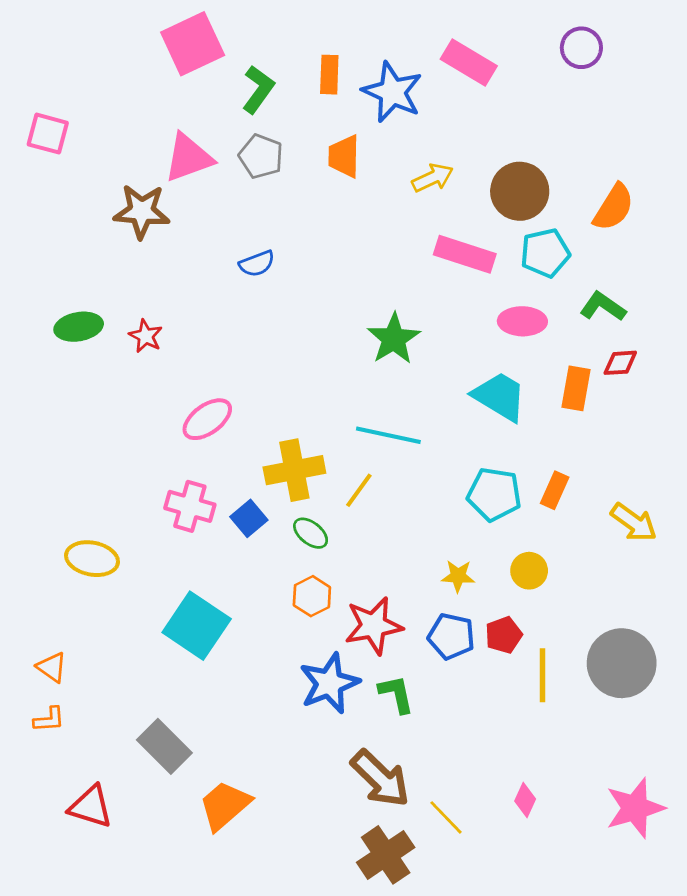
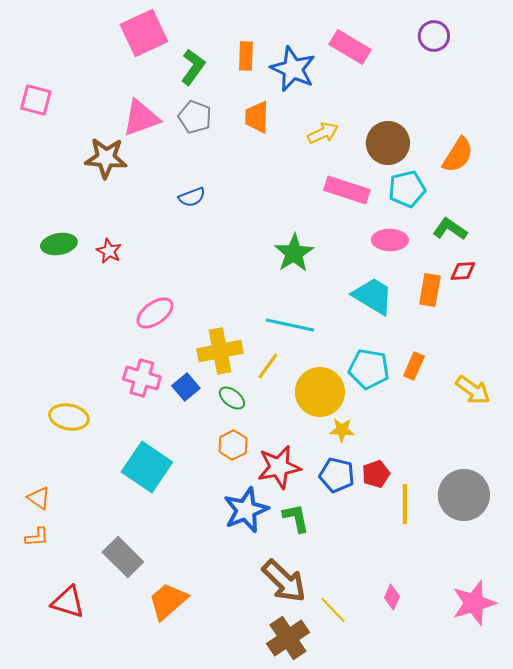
yellow circle: (529, 571) -> (320, 392), moved, size x1.8

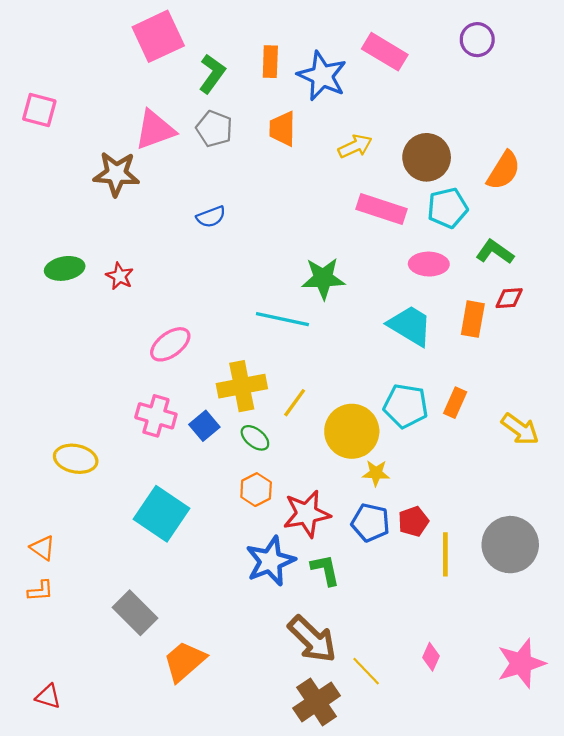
green star: (294, 253) -> (323, 278), turned 30
cyan line: (290, 325) -> (282, 319), moved
red triangle: (68, 602) -> (48, 696), moved, size x0.7

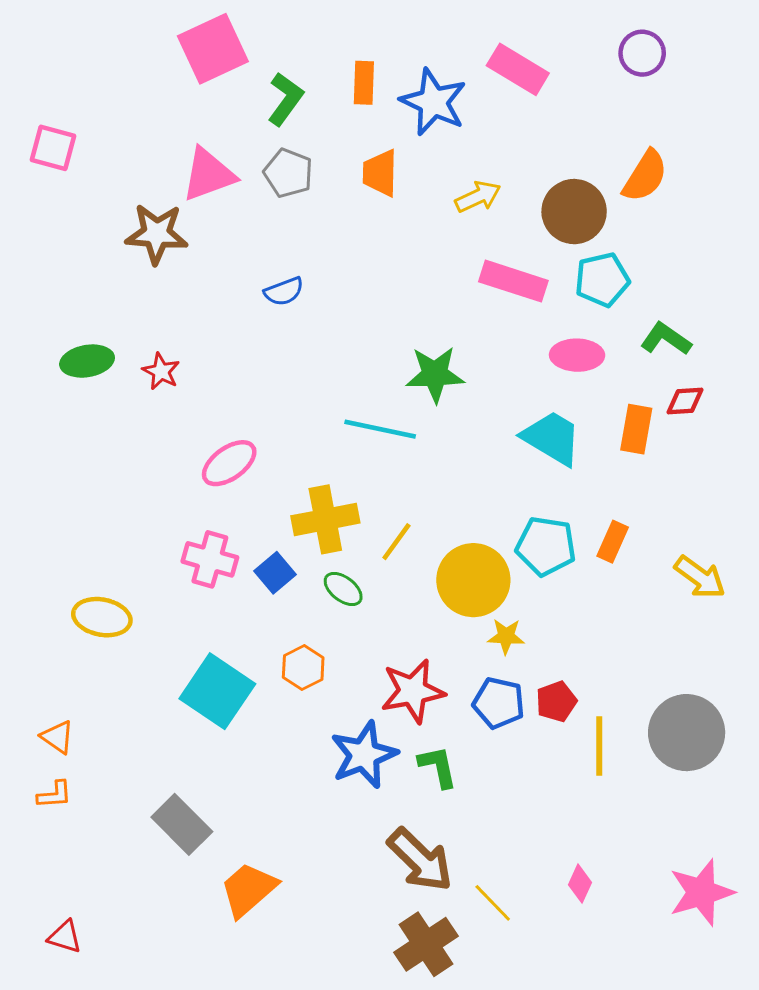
orange semicircle: (504, 171) -> (645, 176), moved
orange hexagon: (256, 490) -> (303, 667), moved

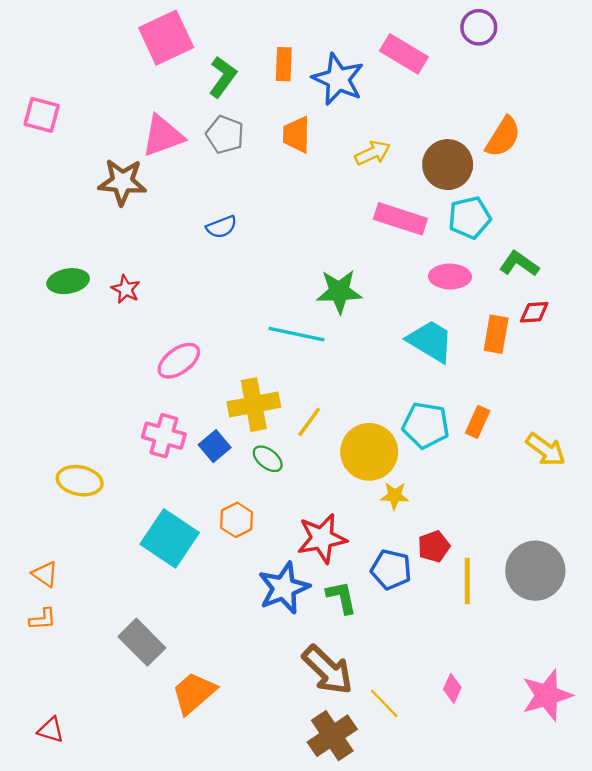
purple circle: (642, 53) -> (479, 27), moved
blue pentagon: (499, 703) -> (391, 570), moved

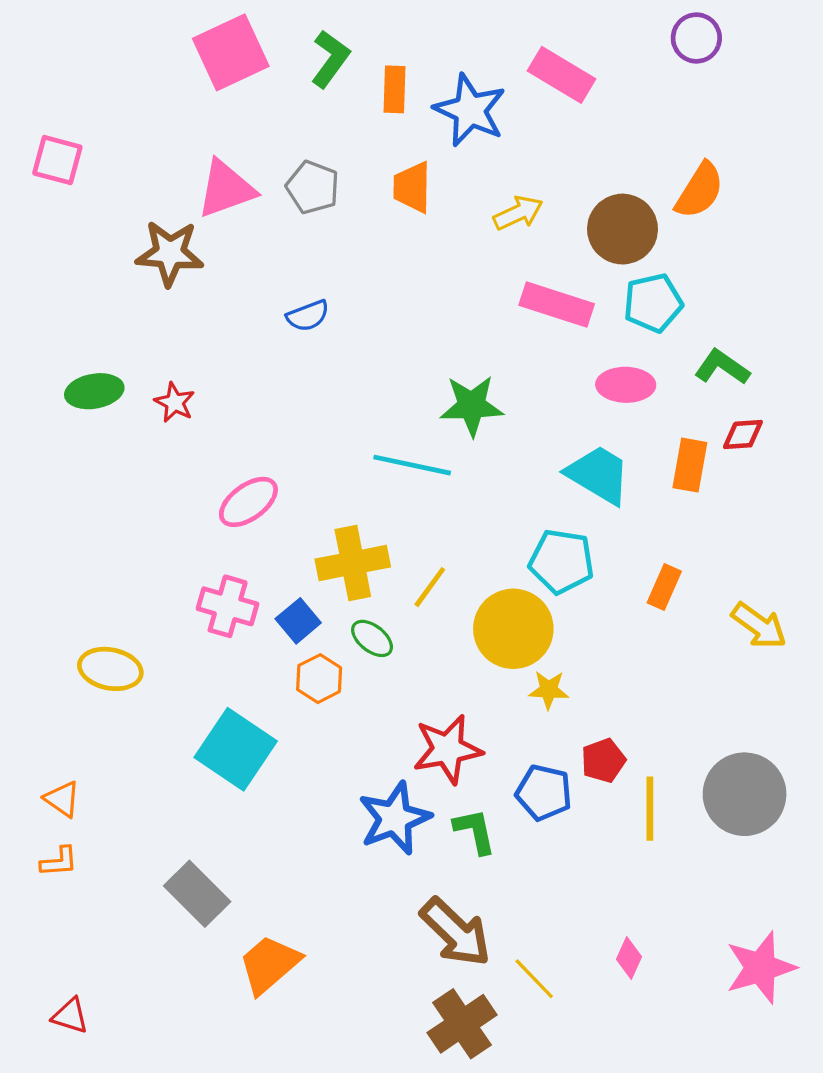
purple circle: (479, 27) -> (696, 38), moved
green L-shape: (223, 77) -> (330, 59), moved
cyan pentagon: (426, 425) -> (562, 561), moved
orange hexagon: (237, 520) -> (319, 679), moved

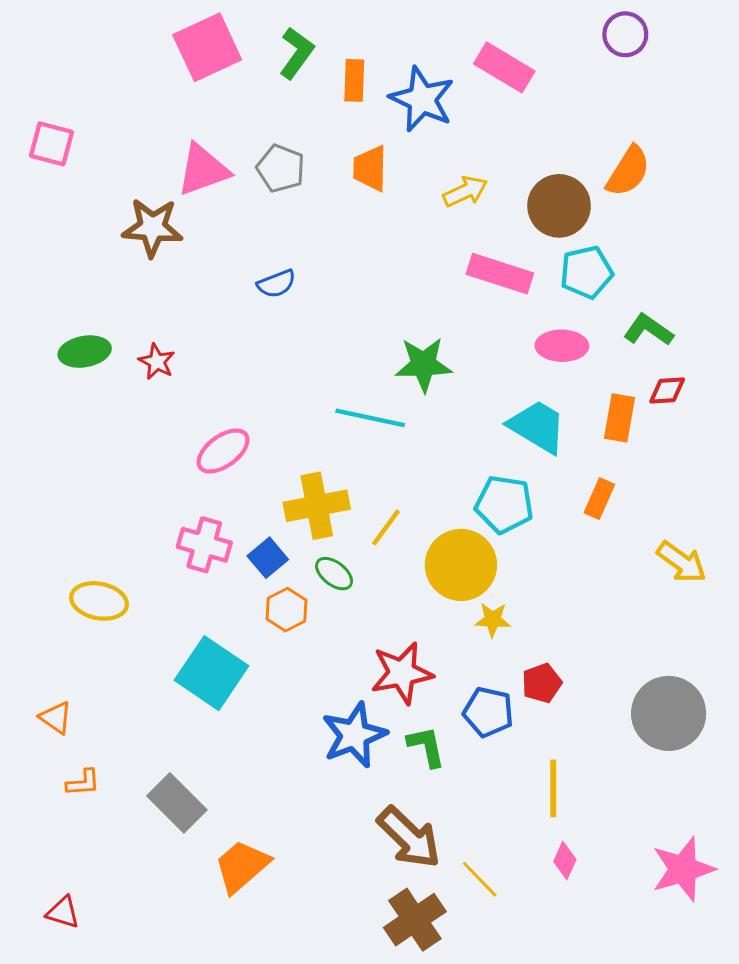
orange rectangle: (664, 587) -> (599, 499), moved
yellow line: (650, 809) -> (553, 788), moved
orange L-shape: (59, 862) -> (83, 783), moved

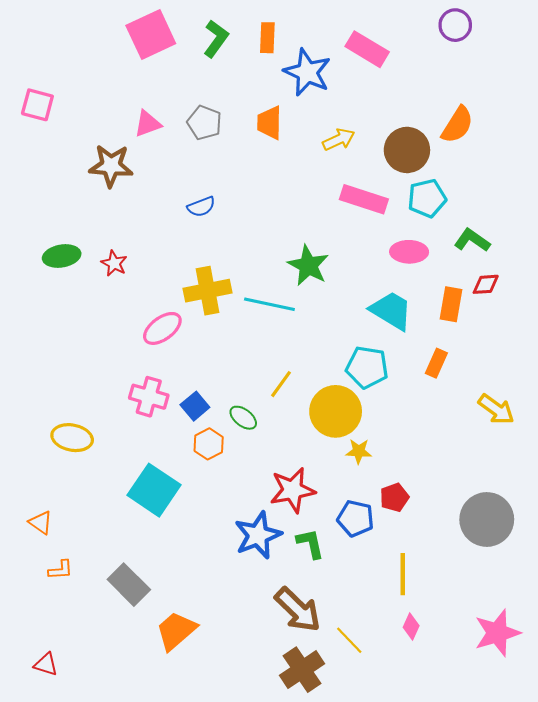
orange rectangle: (354, 80) -> (267, 38), moved
pink triangle: (203, 170) -> (148, 124), size x0.7
green star: (423, 364) -> (308, 265), turned 30
yellow cross: (317, 506) -> (208, 291), moved

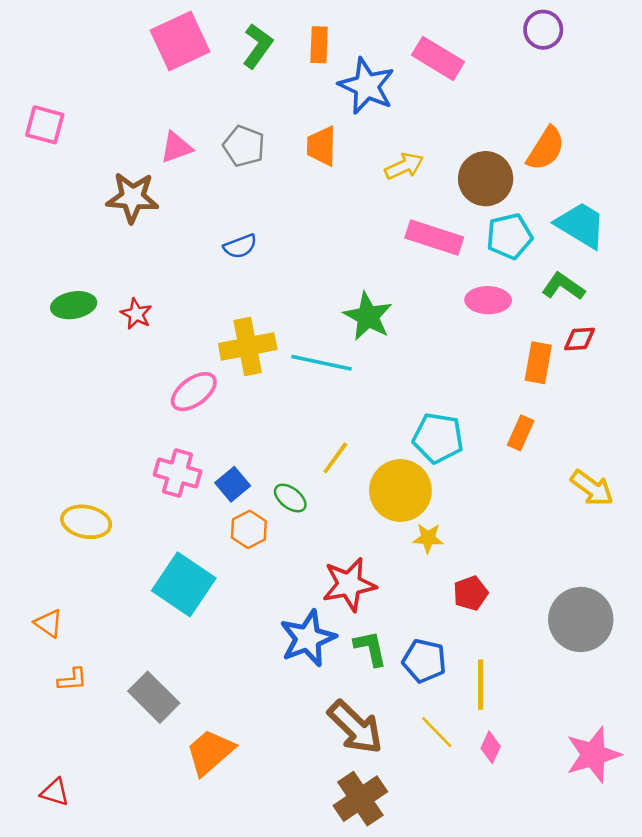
cyan trapezoid: (391, 311) -> (581, 225), moved
blue pentagon: (356, 518) -> (424, 661), moved
yellow line: (349, 640) -> (437, 732), moved

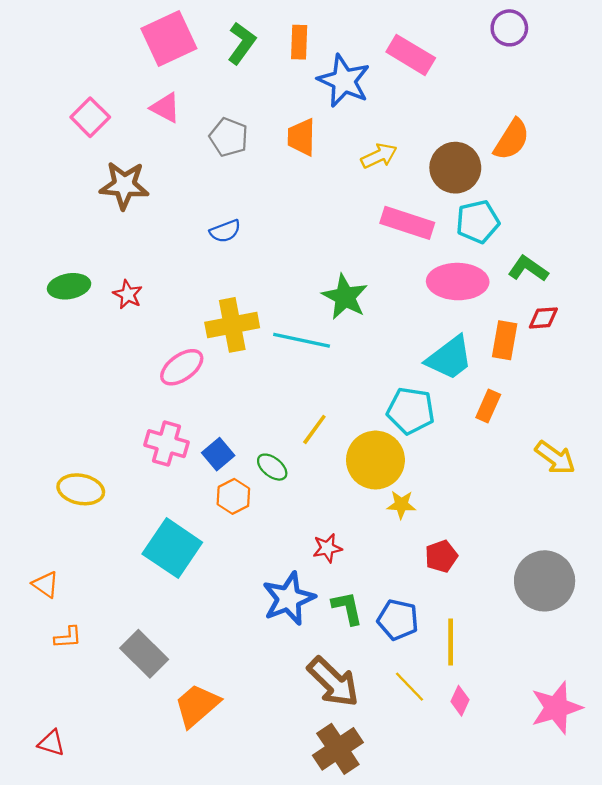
pink square: (45, 125) -> (90, 117), moved, turned 30
pink triangle: (176, 147) -> (165, 108), moved, turned 48
cyan trapezoid: (581, 225) -> (449, 358), moved, turned 112
pink ellipse: (488, 300) -> (458, 282), size x1.4
red star: (349, 584) -> (327, 548), size x0.6

